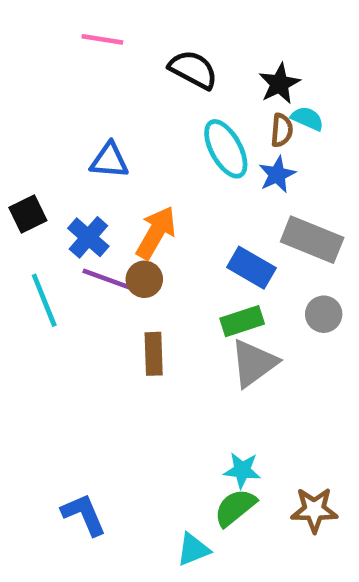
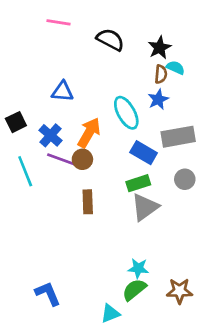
cyan ellipse: (226, 149) -> (126, 113), moved
gray rectangle: (312, 240) -> (178, 137), turned -32

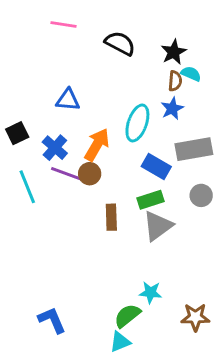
cyan ellipse: (126, 113) -> (137, 123), turned 48
brown rectangle: (88, 202) -> (111, 217), moved
green semicircle: (134, 290) -> (127, 316), moved

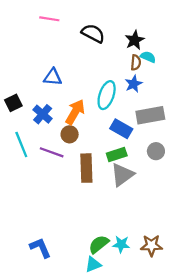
purple line: (66, 174) -> (52, 152), moved
brown rectangle: (111, 217) -> (86, 168), size x1.4
cyan star: (150, 292) -> (121, 244), moved

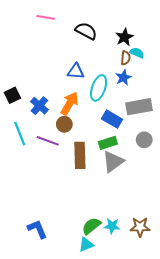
blue triangle: (53, 77) -> (76, 71), moved

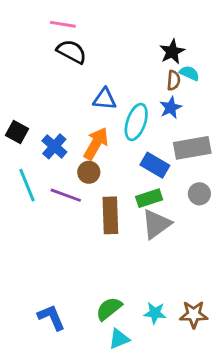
black semicircle: (86, 31) -> (72, 52), moved
black square: (12, 95) -> (17, 132), turned -35
green semicircle: (91, 226) -> (109, 309), moved

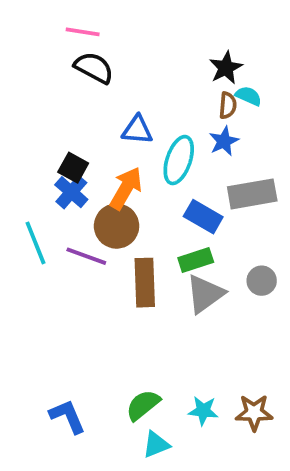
black square: (17, 132) -> (73, 168), moved
brown circle: (89, 172) -> (117, 226), size x1.5
gray circle: (199, 194) -> (262, 281), moved

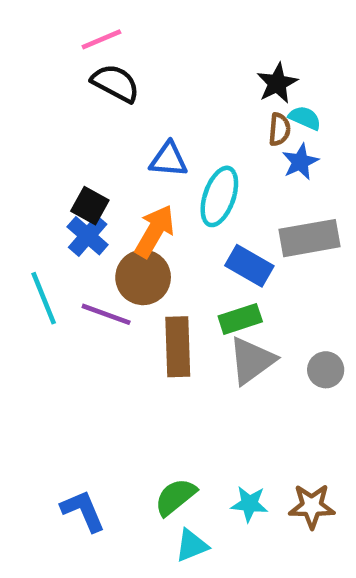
pink line: (83, 32) -> (101, 39), turned -32
blue star: (224, 141) -> (300, 162), moved
gray circle: (262, 281) -> (326, 370), moved

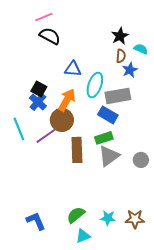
cyan semicircle: (305, 118) -> (141, 49), moved
gray rectangle: (309, 238) -> (118, 96), moved
purple line: (106, 314) -> (46, 136), turned -55

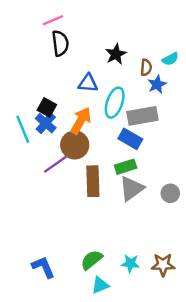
black semicircle: (50, 36) -> (60, 43), turned 55
black star: (120, 36) -> (116, 54), moved
cyan semicircle: (141, 49) -> (170, 59), turned 128
cyan line: (19, 129) -> (23, 129), moved

